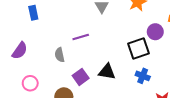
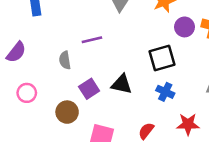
purple circle: (155, 32) -> (185, 27), moved

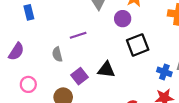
purple circle: (185, 27) -> (123, 19), moved
blue cross: (165, 92) -> (164, 72), moved

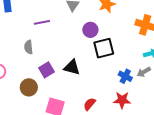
purple circle: (123, 19) -> (90, 30), moved
purple line: (78, 35) -> (42, 22), moved

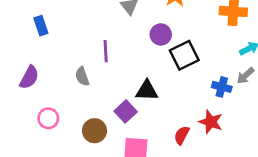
purple line: (42, 22) -> (106, 51), moved, turned -70
purple square: (46, 70) -> (126, 111), moved
red star: (122, 100) -> (211, 122), moved, turned 30

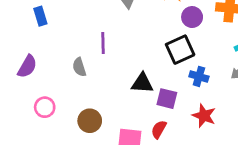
purple circle: (161, 34) -> (192, 17), moved
blue cross: (222, 87) -> (199, 76), moved
purple square: (126, 111) -> (167, 99), moved, turned -35
red semicircle: (182, 135) -> (159, 129), moved

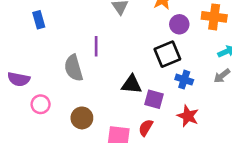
purple semicircle: (27, 66) -> (19, 79), moved, turned 70
gray semicircle: (79, 67) -> (74, 68), size x1.5

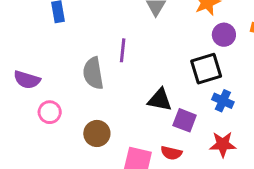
red star: (188, 116) -> (223, 144), turned -30
red semicircle: (146, 128) -> (171, 153), turned -114

